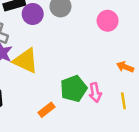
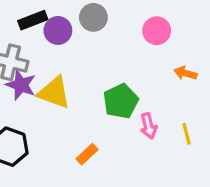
orange arrow: (125, 67) -> (185, 73), moved
green pentagon: (74, 89) -> (121, 101), moved

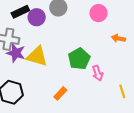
yellow line: (187, 134) -> (122, 91), moved

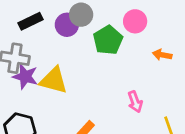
purple circle: (37, 17) -> (67, 25), moved
green pentagon: (79, 59) -> (108, 40), moved

